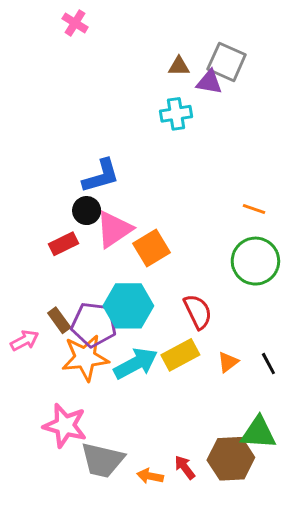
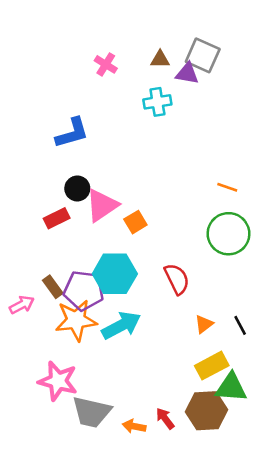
pink cross: (75, 23) -> (106, 64), moved
blue L-shape: (101, 176) -> (72, 133), moved
orange square: (152, 248) -> (135, 222), size x0.7
yellow rectangle: (180, 355) -> (212, 366), moved

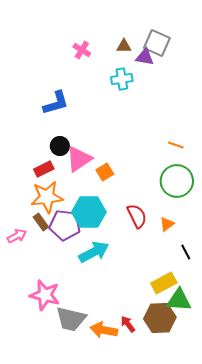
orange star: (76, 320) -> (47, 197), moved
orange triangle: (204, 324) -> (167, 224), moved
orange arrow: (134, 426) -> (104, 330), size x1.5

